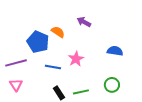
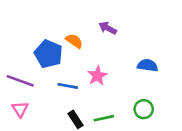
purple line: (16, 63) -> (20, 81), turned 35

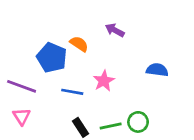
green circle: (144, 109) -> (138, 122), moved

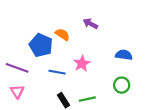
green circle: (138, 122) -> (122, 85), moved

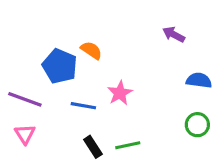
purple arrow: (90, 24) -> (174, 34), moved
blue semicircle: (124, 55) -> (199, 80), moved
green circle: (122, 85) -> (197, 125), moved

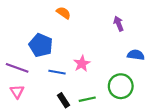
purple arrow: (174, 34) -> (119, 24), turned 40
orange semicircle: (91, 50) -> (63, 13), moved
green circle: (197, 125) -> (121, 86), moved, size x1.5

